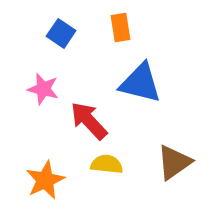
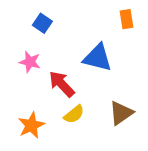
orange rectangle: (121, 28) -> (127, 19), moved
yellow semicircle: (107, 164) -> (74, 114), turned 135

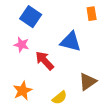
blue square: (42, 23) -> (31, 17), size x1.5
yellow semicircle: (74, 114) -> (60, 98), moved

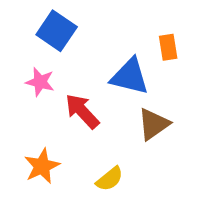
orange rectangle: (92, 14) -> (168, 47), moved
brown triangle: (88, 82) -> (154, 124), moved

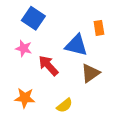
orange star: (42, 166) -> (25, 98), turned 30

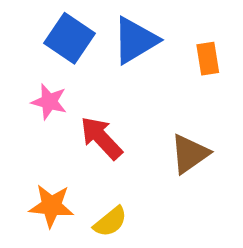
blue triangle: (76, 45) -> (135, 40), moved, turned -45
yellow semicircle: (65, 105) -> (110, 222), moved

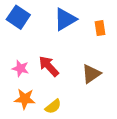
blue square: (70, 38) -> (18, 17), moved
pink star: (49, 102) -> (20, 68), moved

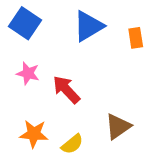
pink star: (20, 68) -> (28, 73), moved
brown triangle: (91, 74) -> (118, 126), moved

